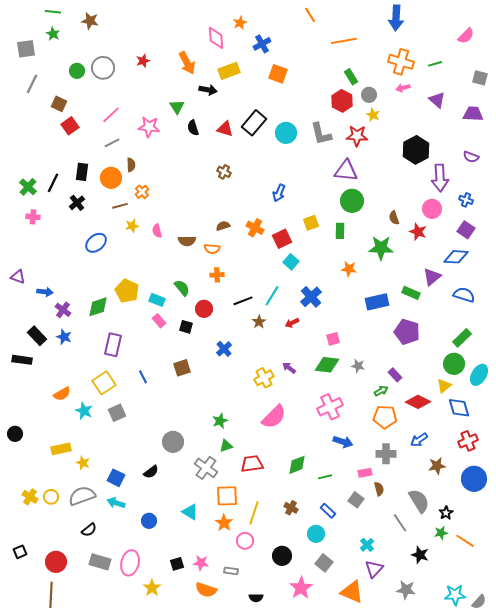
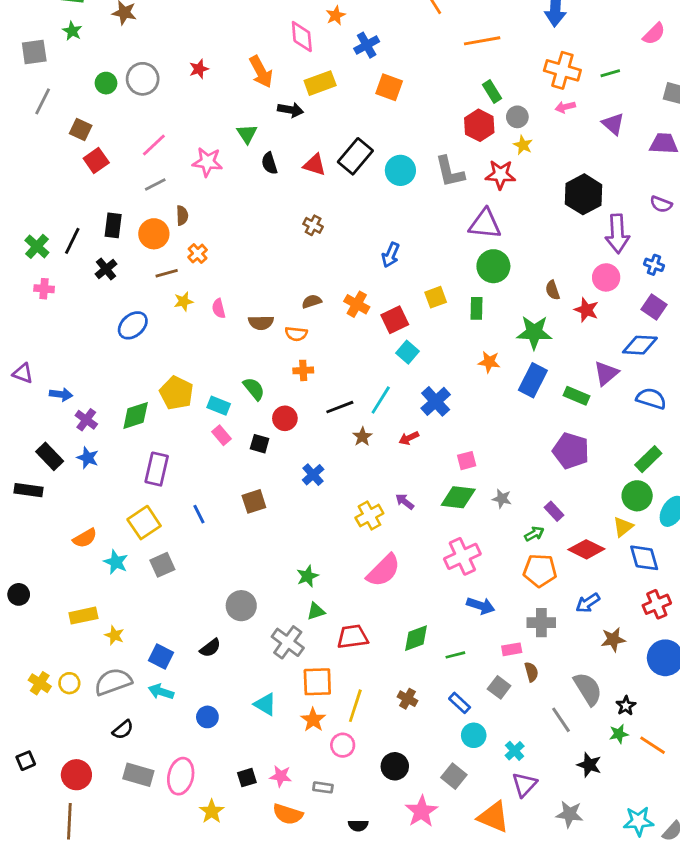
blue rectangle: (377, 302) -> (533, 380), moved, turned -50
cyan circle: (316, 534) -> (474, 735), moved

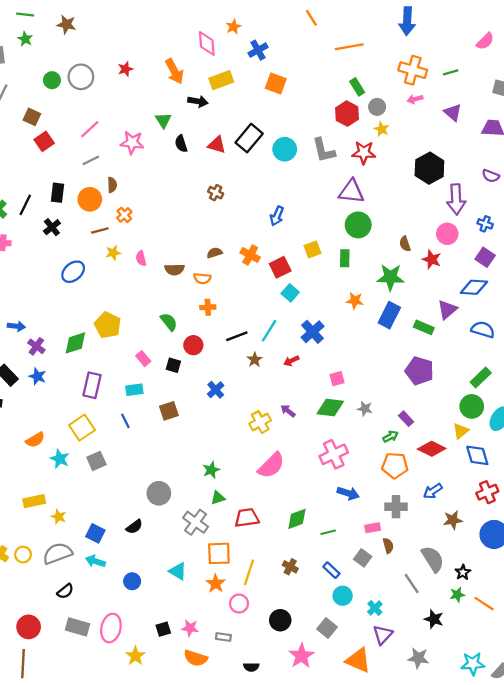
cyan rectangle: (219, 406) -> (134, 390), moved, turned -30

